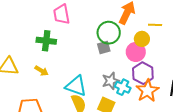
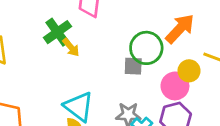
green cross: (46, 41) -> (57, 32), turned 30
yellow arrow: (41, 71) -> (71, 47), moved

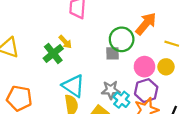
green cross: (57, 32) -> (53, 53), moved
yellow circle: (189, 71) -> (166, 67), moved

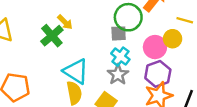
yellow circle: (166, 67) -> (173, 39), moved
gray star: (111, 90) -> (118, 74), turned -30
cyan cross: (121, 100) -> (120, 57), moved

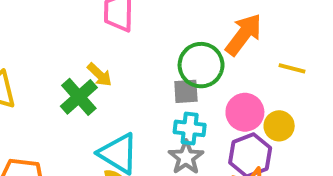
yellow circle: (173, 39) -> (279, 126), moved
cyan cross: (120, 57) -> (190, 128), turned -30

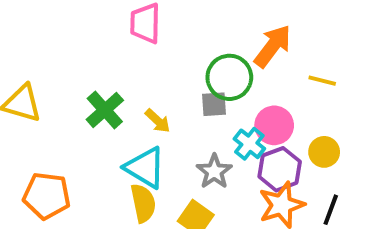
yellow arrow: (100, 75) -> (158, 121), moved
yellow circle: (279, 126) -> (324, 152), moved
cyan cross: (190, 128) -> (249, 144), moved, turned 32

